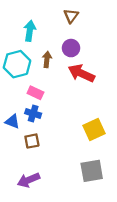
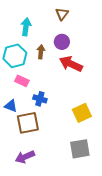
pink rectangle: (35, 93) -> (22, 81), moved
blue cross: (33, 113) -> (40, 99), moved
brown square: (32, 141) -> (28, 123), size x1.6

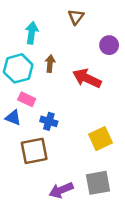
purple circle: (62, 42) -> (109, 45), moved
blue triangle: (11, 106) -> (13, 118), moved
purple arrow: (25, 157) -> (61, 190), moved

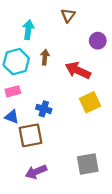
pink rectangle: (27, 99) -> (13, 91), moved, turned -40
blue triangle: (13, 118) -> (12, 117), moved
yellow square: (100, 139) -> (90, 102), moved
purple arrow: (61, 190) -> (36, 172), moved

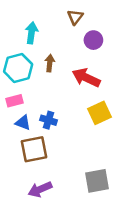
purple circle: (98, 41) -> (93, 40), moved
blue triangle: (12, 117) -> (23, 123), moved

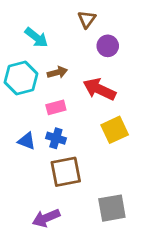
cyan arrow: (32, 33) -> (36, 37), turned 120
brown arrow: (50, 63) -> (57, 72), turned 70
pink rectangle: (15, 101) -> (56, 107), moved
brown square: (34, 149) -> (66, 172), moved

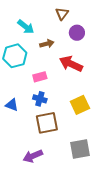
brown arrow: (57, 72) -> (47, 44), moved
yellow square: (115, 130) -> (80, 105), moved
blue triangle: (27, 141) -> (12, 105), moved

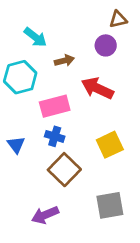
brown triangle: (62, 14) -> (118, 19), moved, turned 40
pink rectangle: (40, 77) -> (55, 106), size x1.5
blue triangle: (12, 105) -> (16, 145), turned 32
brown square: (47, 123) -> (64, 170), turned -35

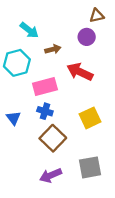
purple arrow: (45, 215) -> (51, 175), moved

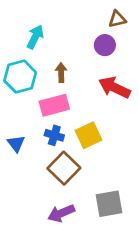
cyan arrow: (29, 30) -> (35, 37), turned -102
brown arrow: (53, 49) -> (61, 72), moved, turned -77
red arrow: (80, 72) -> (114, 87), moved
yellow square: (90, 118) -> (88, 135), moved

